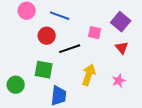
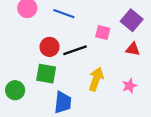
red circle: (47, 36) -> (49, 47), moved
red triangle: (122, 48) -> (133, 49), turned -40

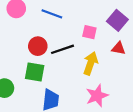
yellow arrow: (96, 79) -> (91, 63), moved
pink star: (129, 86) -> (97, 96), moved, size x1.5

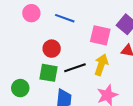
pink square: (89, 32) -> (100, 35), size x1.5
black line: (63, 49) -> (75, 68), moved

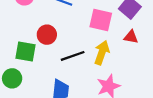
green square: (49, 73) -> (26, 51), moved

